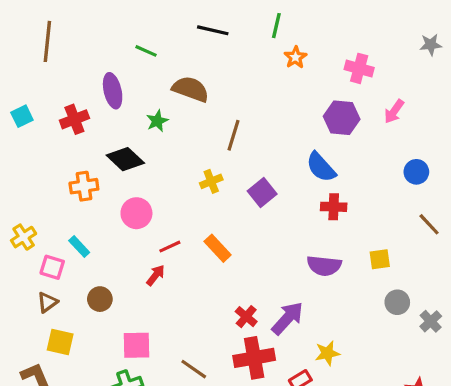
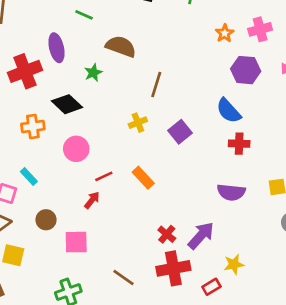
orange star: (295, 57) -> (225, 33), moved
pink cross: (359, 68) -> (260, 29), turned -30
red cross: (74, 119) -> (25, 71), size x1.4
pink square: (136, 345) -> (76, 242), moved

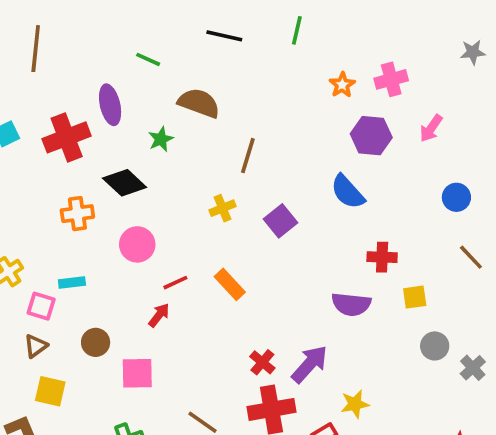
red cross: (239, 144) -> (382, 257), moved
cyan rectangle: (29, 176) -> (72, 283), turned -54

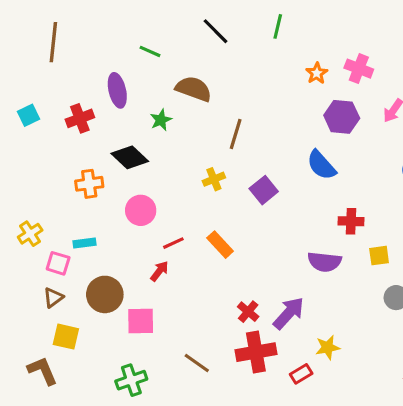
black line: (224, 36) -> (215, 31), turned 32
pink cross: (391, 79) -> (359, 69), turned 36
red cross: (67, 137) -> (80, 118), size x0.7
brown circle: (96, 342) -> (105, 294), size x1.5

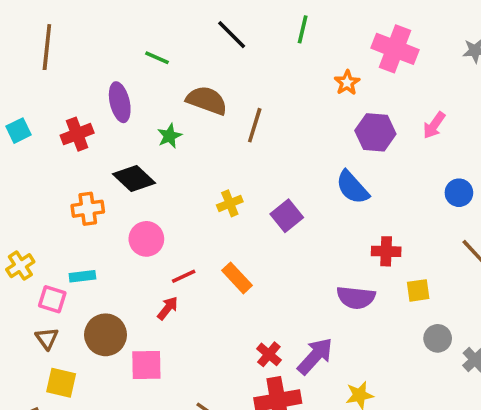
pink cross: (359, 69) -> (395, 49), moved, size x1.4
brown line: (236, 134) -> (255, 125), moved
brown triangle: (53, 298) -> (47, 338), turned -30

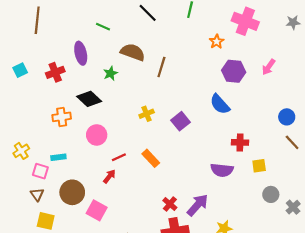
blue circle: (459, 193) -> (287, 117), moved
pink square: (146, 365) -> (97, 210), turned 30

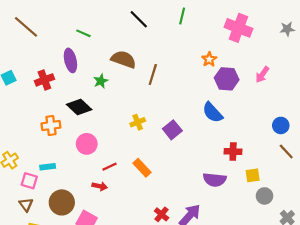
brown line: (37, 20) -> (26, 27), turned -55
green line: (103, 27) -> (83, 33), moved
orange star: (217, 42) -> (209, 59), moved
red arrow: (109, 176) -> (100, 186), turned 64
gray circle: (271, 194) -> (265, 196), moved

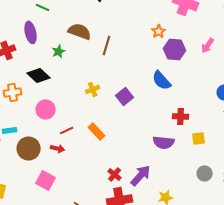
gray circle: (265, 196) -> (205, 173), moved
brown circle: (62, 202) -> (29, 148), moved

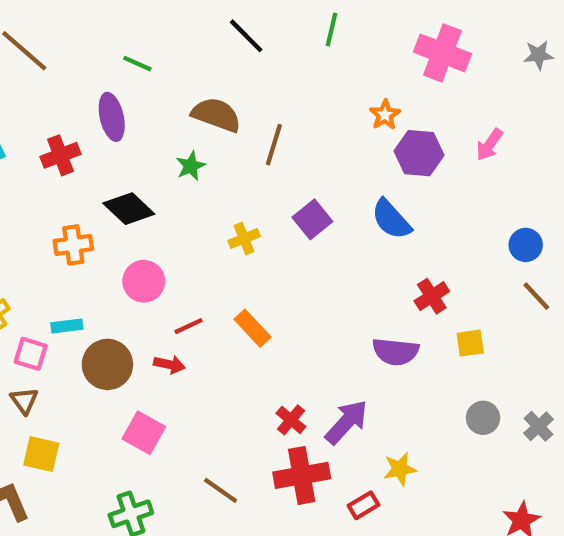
green star: (59, 51) -> (191, 166), moved
purple square: (125, 96) -> (312, 219), moved
red cross: (181, 116) -> (432, 296), turned -35

